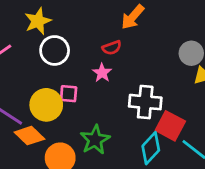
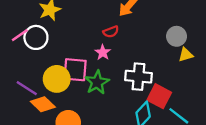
white circle: (55, 50) -> (36, 37), moved
pink square: (69, 94) -> (75, 70), size x1.6
green star: (95, 140) -> (97, 82), moved

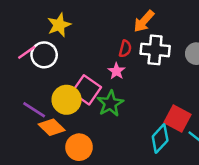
red semicircle: (111, 32) -> (125, 49), turned -56
pink square: (75, 70) -> (87, 90), turned 30
white cross: (138, 77) -> (155, 50), moved

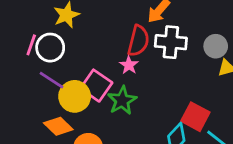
red semicircle: (125, 49) -> (138, 41), size x1.6
pink line: (27, 52) -> (31, 45), turned -36
purple line: (34, 110) -> (52, 80), moved

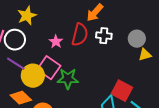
white cross: (171, 42) -> (104, 36), size x0.7
pink star: (129, 65) -> (56, 42), moved
green star: (122, 100) -> (68, 79), turned 30

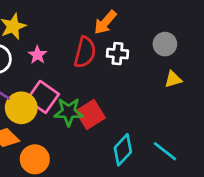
gray circle: (137, 39) -> (165, 44), moved
pink star: (56, 42) -> (37, 55), moved
red square: (122, 91) -> (90, 115), moved, turned 30

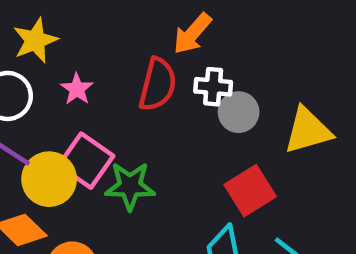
gray circle: (165, 44) -> (239, 112), moved
yellow triangle: (173, 79) -> (308, 131), size x1.6
red square: (90, 115) -> (250, 191), moved

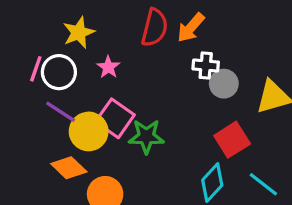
red semicircle: (158, 84) -> (155, 28), moved

